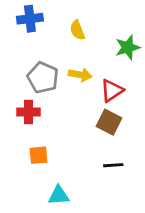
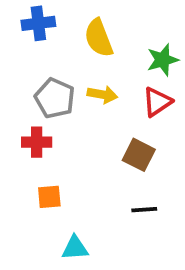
yellow semicircle: (77, 30) -> (99, 38), size x1.5
red triangle: (112, 91) -> (157, 102), moved

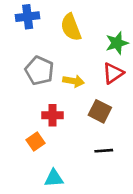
yellow arrow: (102, 95) -> (74, 81), moved
red cross: (37, 142) -> (53, 115), moved
orange square: (49, 197) -> (35, 141), turned -30

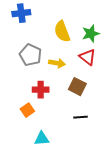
yellow semicircle: (71, 27) -> (62, 31), moved
red triangle: (113, 73) -> (88, 57), turned -48

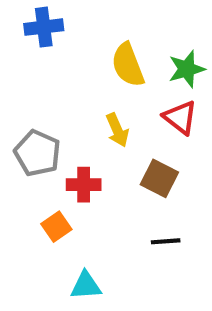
gray pentagon: (30, 55) -> (37, 153), moved
yellow arrow: (57, 63) -> (117, 130), turned 56

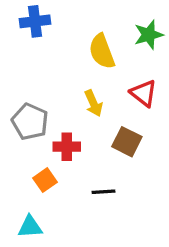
green star: (187, 69) -> (149, 35), moved
black line: (166, 241) -> (103, 192), moved
cyan triangle: (86, 285) -> (30, 227), moved

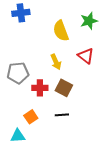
gray pentagon: (30, 122) -> (18, 73), turned -30
brown square: (127, 142) -> (64, 88), moved
orange square: (45, 180) -> (31, 117), moved

